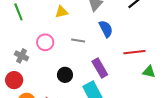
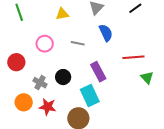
gray cross: (22, 56) -> (40, 83), moved
green triangle: (149, 72) -> (147, 77), turned 32
red circle: (14, 80) -> (16, 62), moved

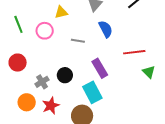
green line: (19, 12) -> (18, 24), moved
pink circle: (45, 44) -> (45, 31), moved
gray cross: (40, 83) -> (42, 82), turned 32
red star: (48, 107) -> (51, 106), turned -30

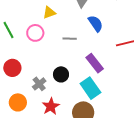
orange circle: (27, 102) -> (18, 102), moved

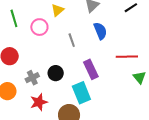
yellow triangle: (49, 13) -> (58, 10), turned -32
gray line: (70, 39) -> (72, 40), turned 56

